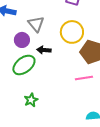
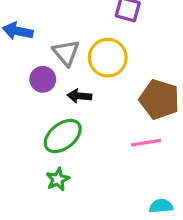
yellow circle: (72, 32) -> (108, 58), moved
green ellipse: (24, 65) -> (63, 136), moved

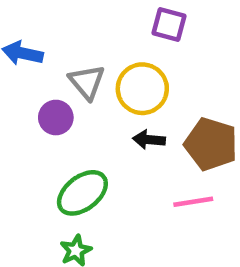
black arrow: (79, 96) -> (149, 140), moved

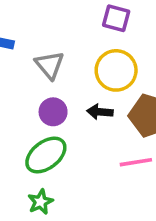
yellow circle: (142, 89) -> (116, 70), moved
purple circle: (56, 118) -> (53, 112), moved

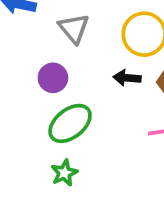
purple circle: (53, 112) -> (53, 78), moved

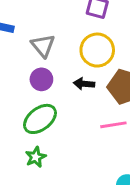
purple circle: (53, 78) -> (41, 79), moved

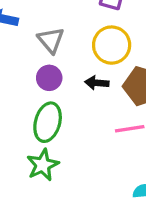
green ellipse: (40, 119) -> (48, 122), turned -36
green star: (36, 157) -> (43, 165), size x1.4

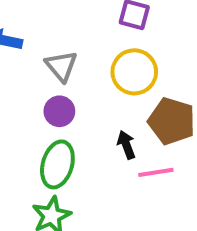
black arrow: (97, 83) -> (126, 145), moved, turned 65

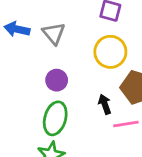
gray triangle: (61, 66) -> (54, 33), moved

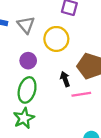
yellow circle: (110, 52) -> (56, 39), moved

